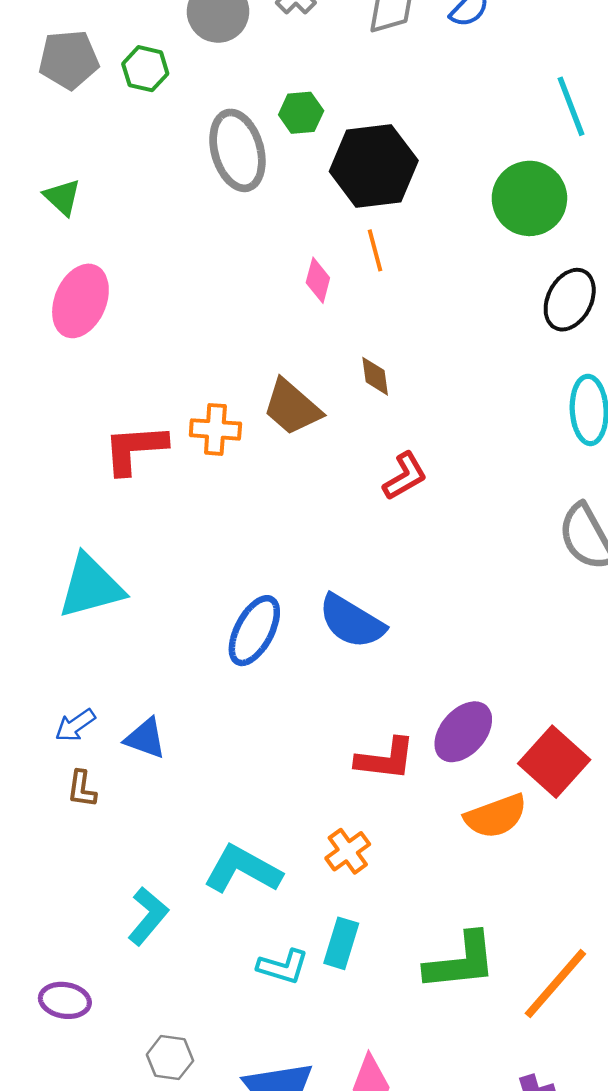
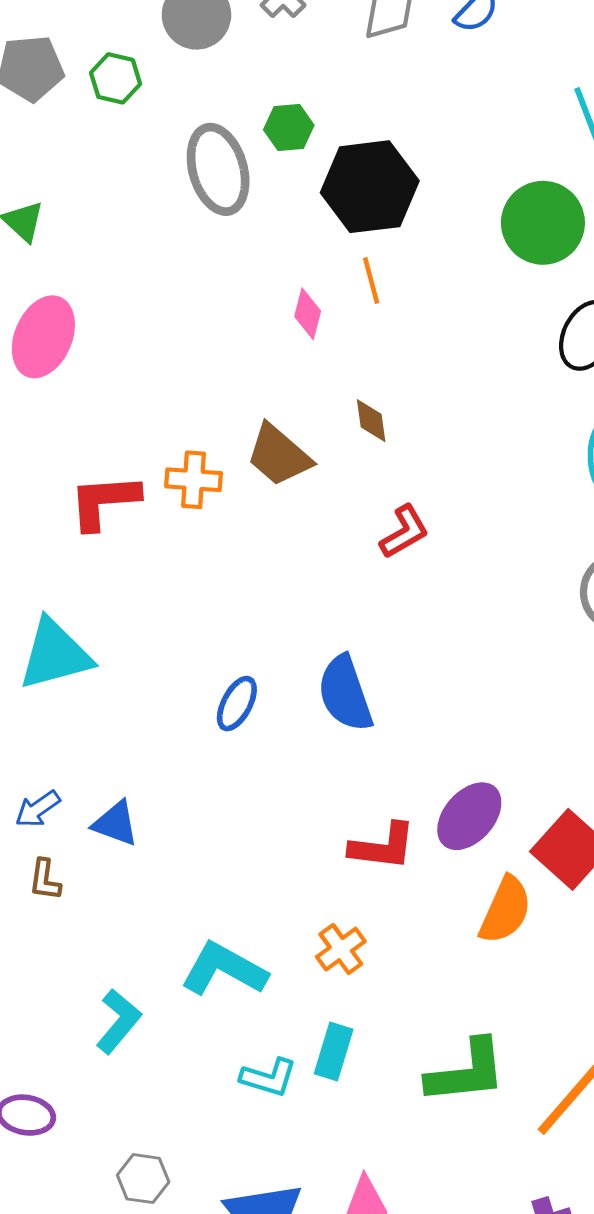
blue semicircle: (352, 621) -> (345, 693), turned 40
blue ellipse: (254, 631) -> (237, 704), size x0.7
orange semicircle: (496, 816) -> (505, 910), turned -46

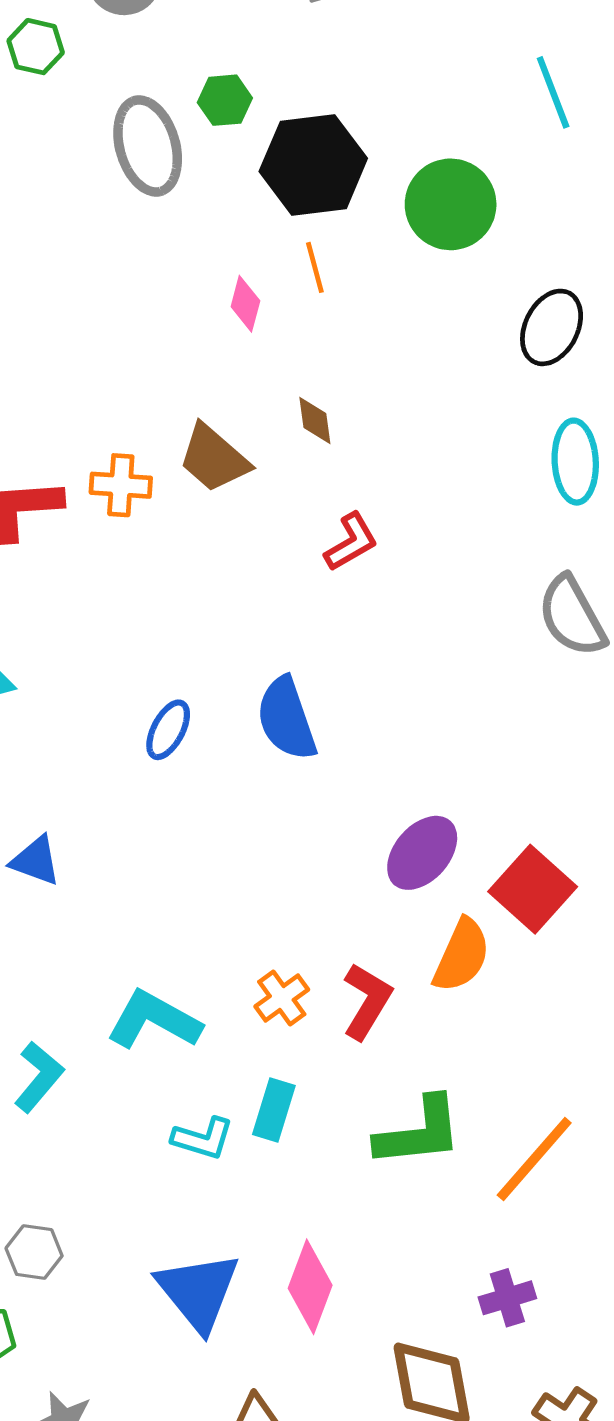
green circle: (543, 223) -> (451, 204), moved
red L-shape: (383, 847) -> (367, 1001), moved, turned -66
gray hexagon: (143, 1179) -> (34, 1252), moved

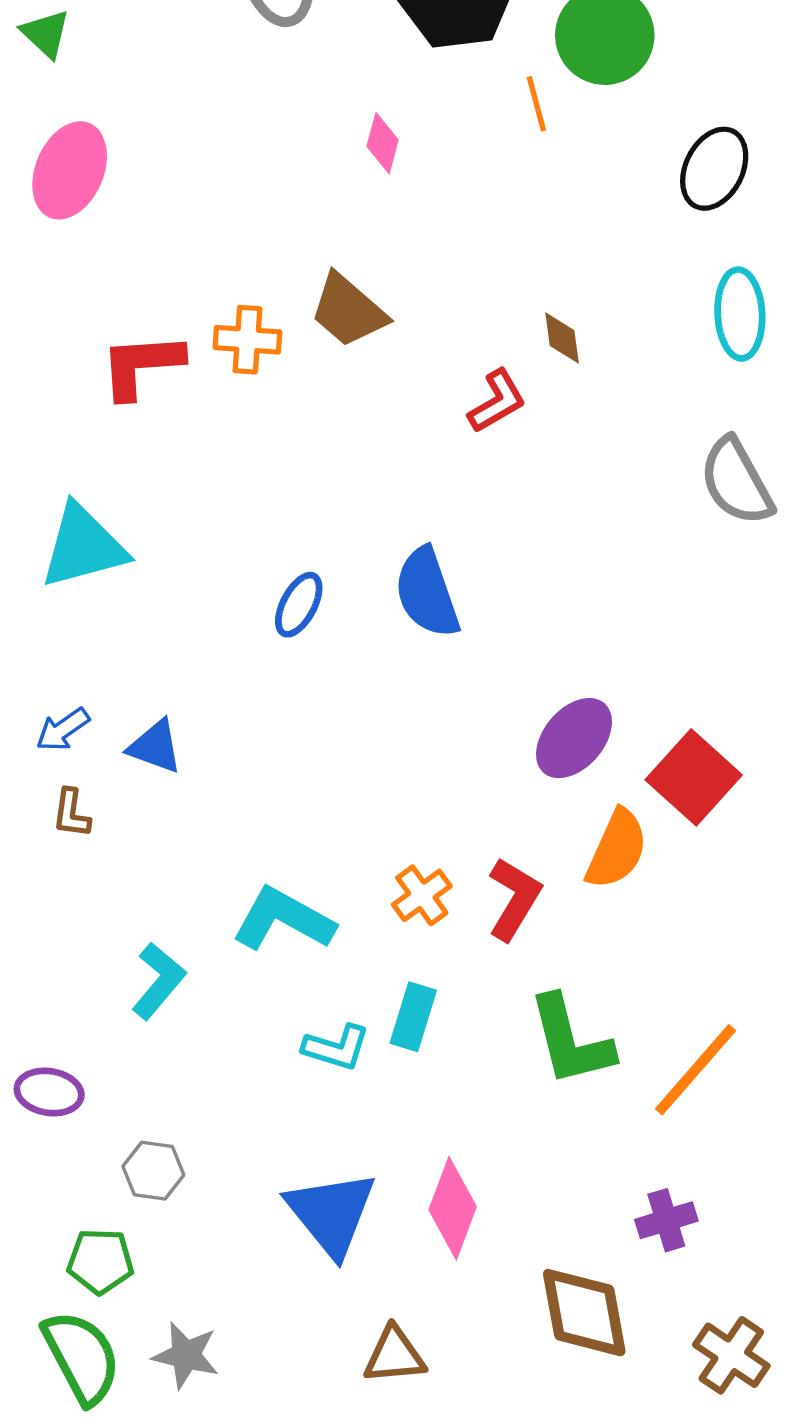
orange line: (315, 267) -> (536, 104), moved
brown diamond: (315, 421) -> (562, 338), moved
green L-shape: (419, 1132) -> (571, 1041), turned 82

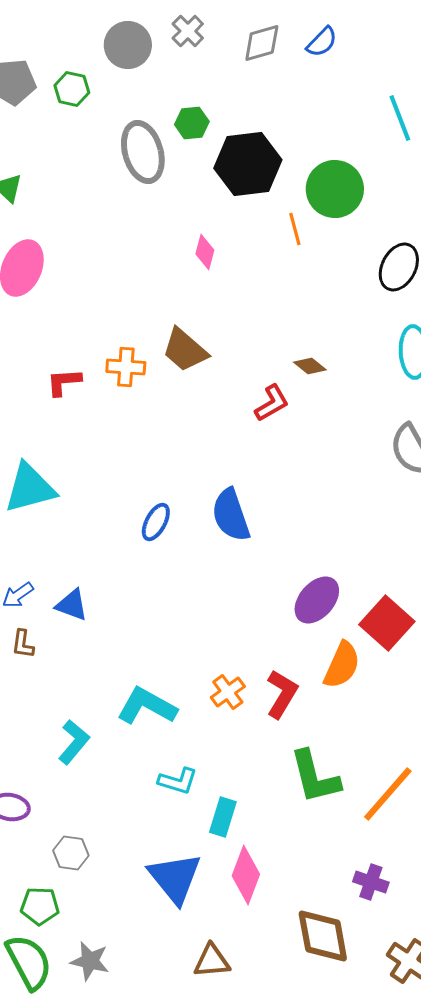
brown diamond: (562, 338) -> (310, 366), turned -44
red L-shape: (141, 365) -> (64, 382), size x0.7
cyan rectangle: (413, 1017) -> (223, 817), moved
purple cross: (666, 1220) -> (371, 882), turned 36

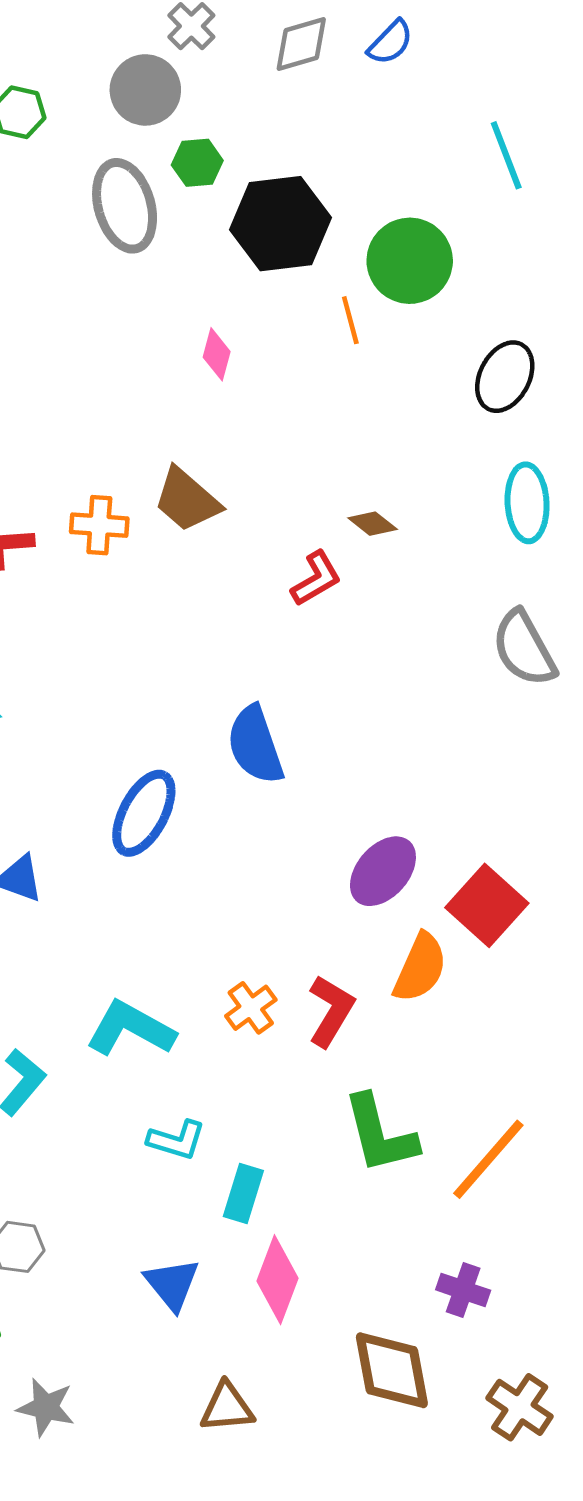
gray circle: (128, 45) -> (145, 90), moved
blue ellipse: (156, 522) -> (144, 813), moved, size x1.5
blue triangle: (175, 878) -> (172, 1284), size x0.7

